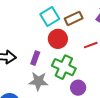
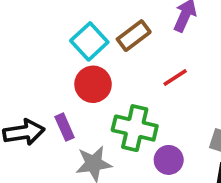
red circle: (58, 39) -> (93, 84), moved
purple rectangle: (35, 58) -> (65, 127), moved, turned -32

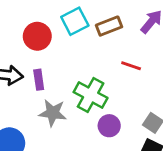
red line: (175, 78) -> (131, 66), turned 36
red circle: (93, 84) -> (37, 36), moved

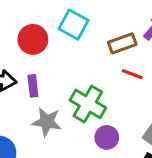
cyan square: (75, 21) -> (74, 25), turned -36
brown rectangle: (109, 26) -> (122, 43), moved

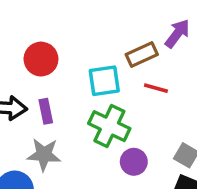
cyan square: (74, 25) -> (104, 81), moved, turned -32
gray star: (47, 122) -> (44, 155), moved

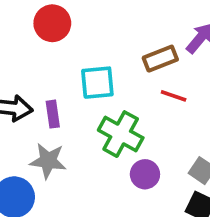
red circle: (41, 59) -> (52, 23), moved
cyan square: (104, 81) -> (97, 83), moved

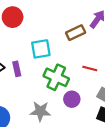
red line: (174, 96) -> (90, 68), moved
gray star: (48, 161) -> (40, 111), moved

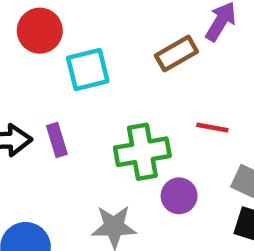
cyan square: (41, 49) -> (88, 70), moved
green cross: (56, 77) -> (142, 152), turned -30

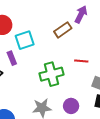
purple rectangle: (57, 140) -> (12, 58), moved
purple circle: (179, 196) -> (71, 106), moved

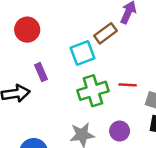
cyan square: (25, 40) -> (83, 53), moved
red line: (81, 61) -> (128, 85), moved

